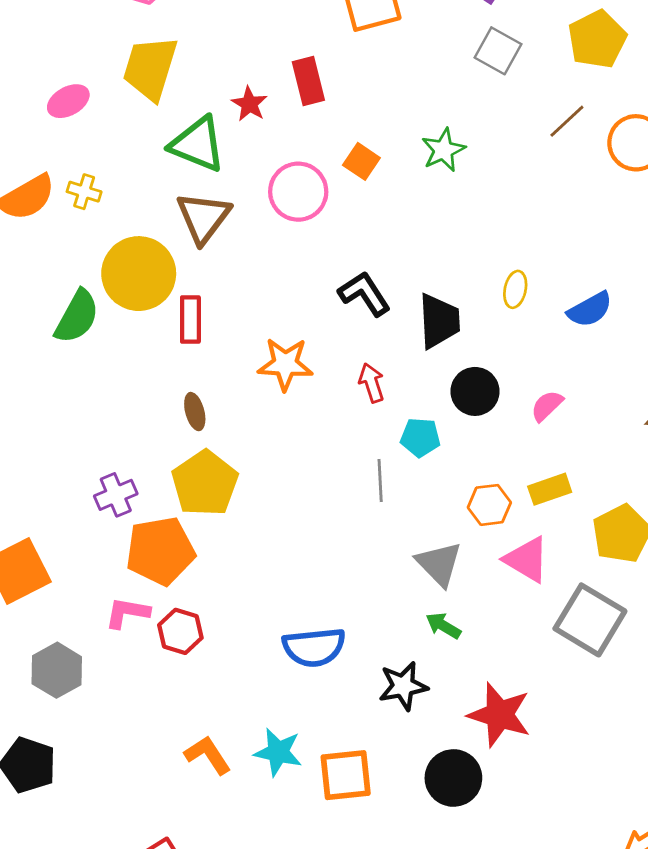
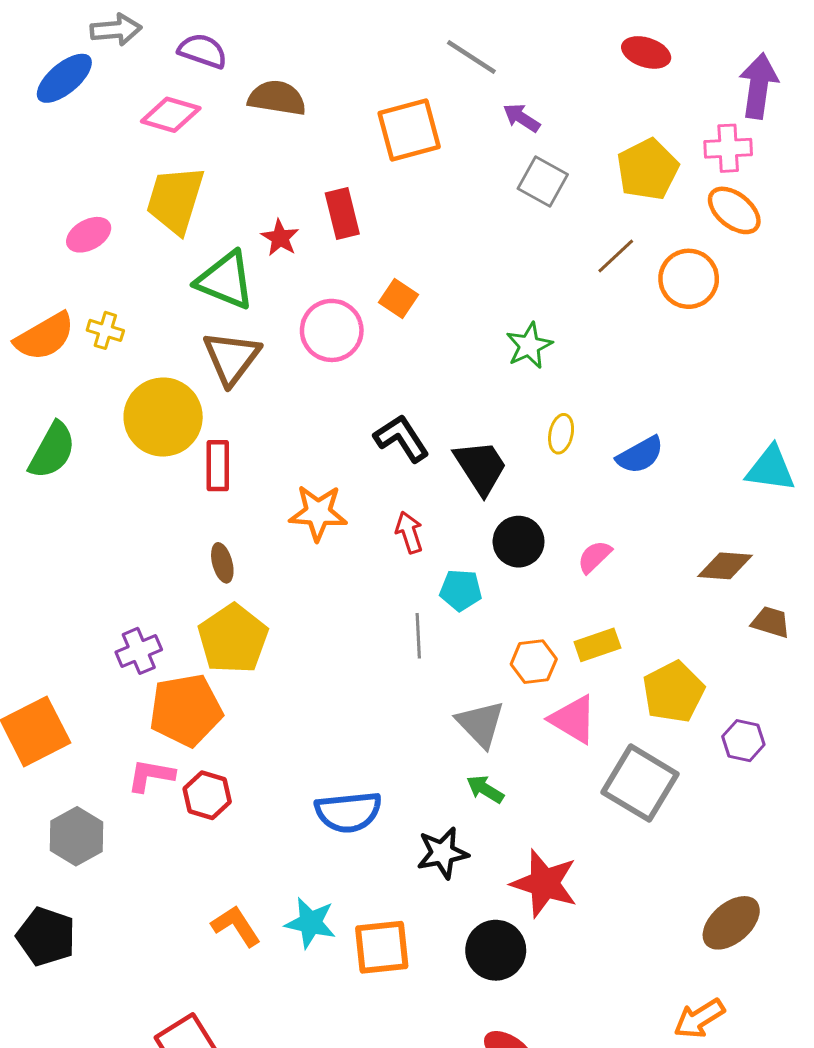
green star: (443, 150) -> (529, 346), moved
green semicircle: (77, 317) -> (52, 450), moved
black trapezoid: (439, 321) -> (481, 467), turned -30

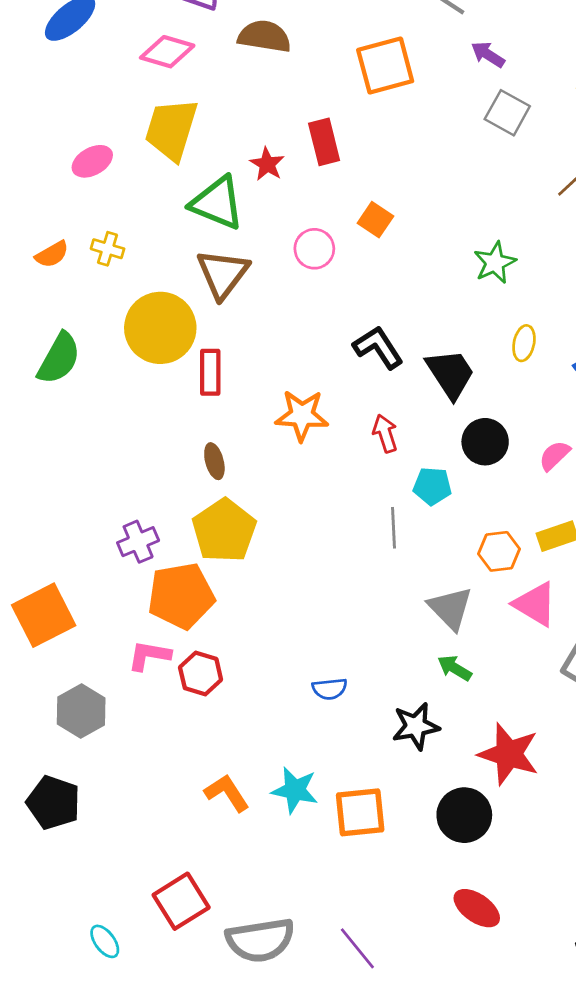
pink circle: (332, 330) -> (314, 249), size x0.7
orange semicircle: (45, 337) -> (52, 254), size x0.6
blue semicircle: (348, 812) -> (330, 689), size x0.6

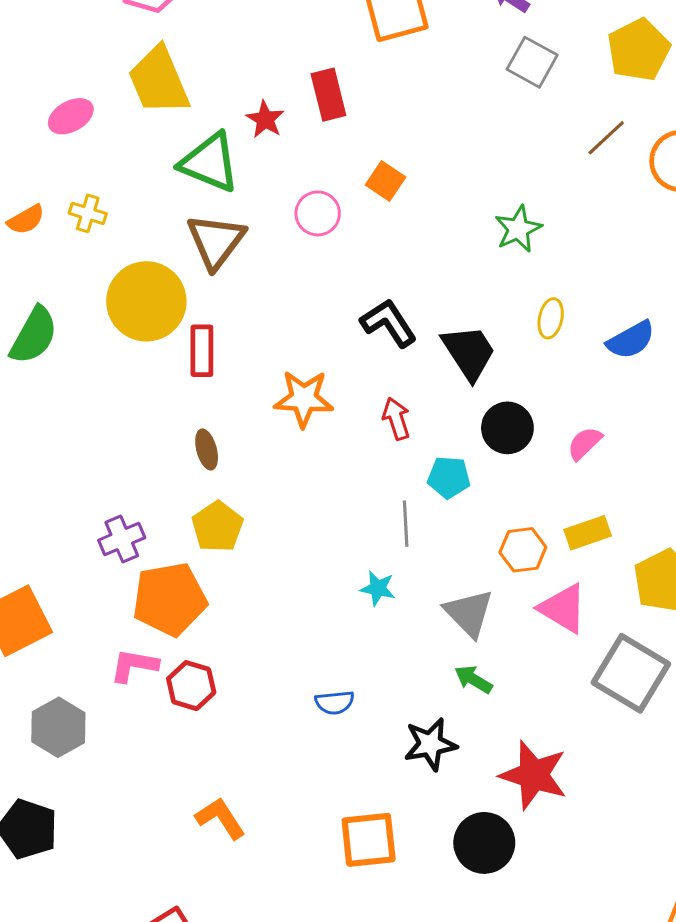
yellow trapezoid: (171, 129) -> (159, 81), turned -40
yellow pentagon: (224, 531) -> (217, 527), size x0.7
cyan star: (295, 790) -> (378, 588), moved, size x0.7

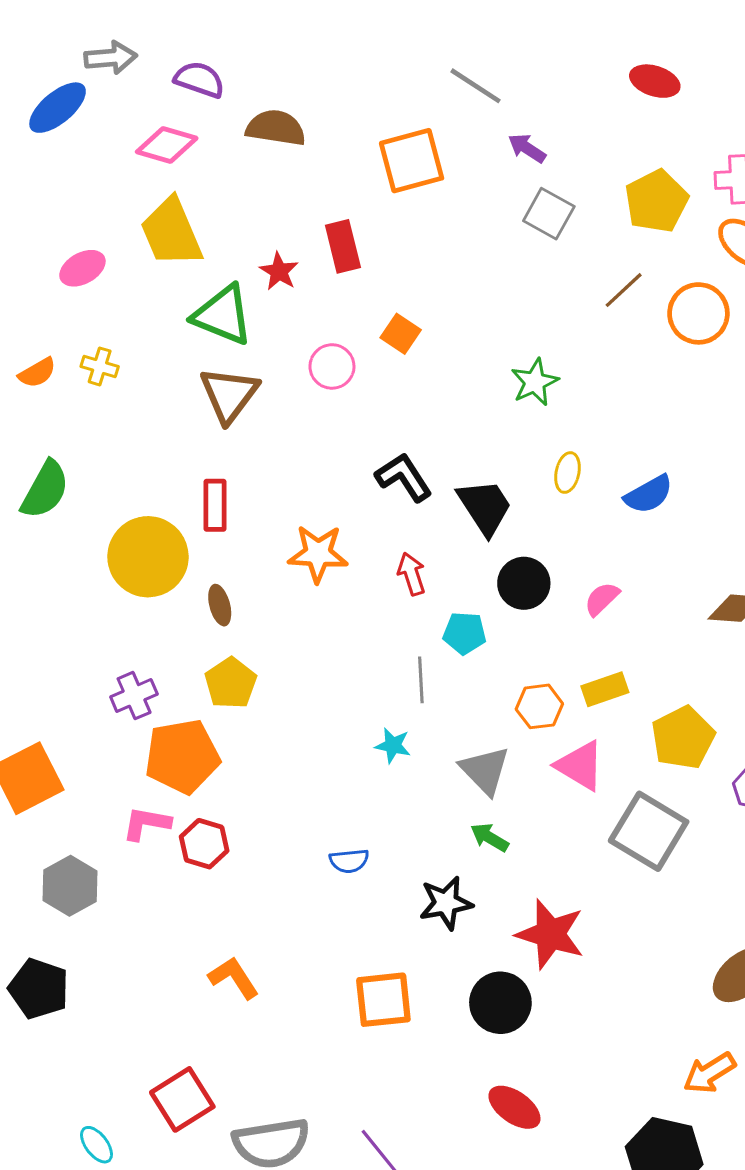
yellow circle: (146, 301) -> (148, 557), moved

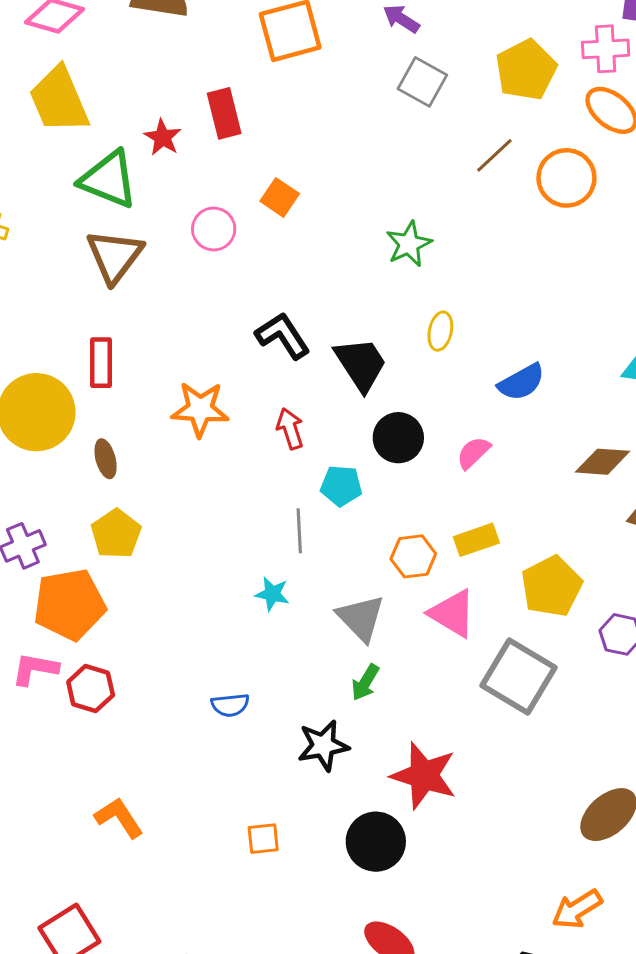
blue semicircle: (649, 494) -> (521, 382), moved
green arrow: (490, 837) -> (365, 682), turned -90
orange square: (383, 1000) -> (263, 839), size x0.6

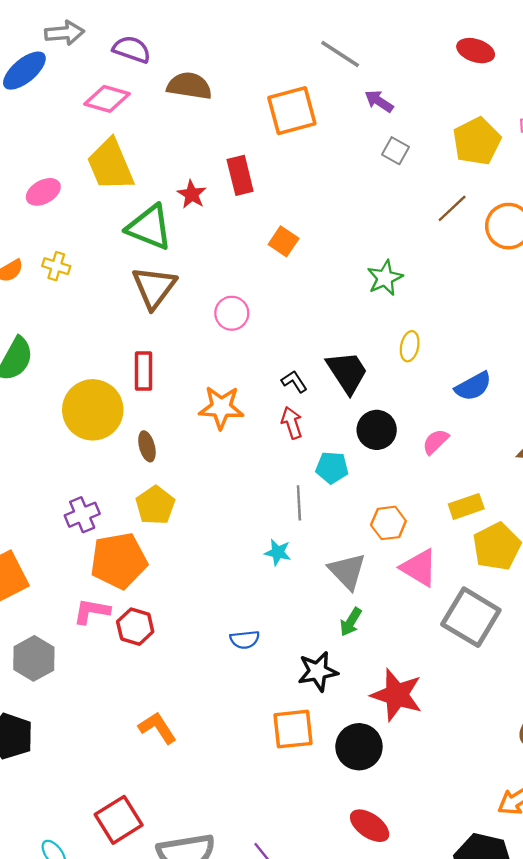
gray square: (422, 82) -> (396, 151), size x0.7
pink circle: (214, 229) -> (232, 313), moved
black L-shape: (283, 336) -> (294, 382), moved, size x0.6
yellow rectangle: (476, 540) -> (466, 506), moved
orange square: (263, 839) -> (293, 729), moved, size x1.6

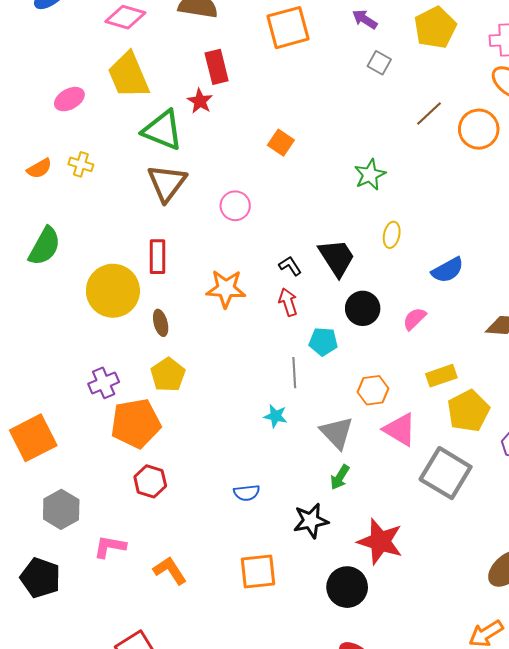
yellow pentagon: (477, 141) -> (435, 28), moved
red rectangle: (240, 175) -> (217, 67), moved
pink L-shape: (92, 611) -> (110, 547), moved
orange square: (293, 729) -> (258, 572), moved

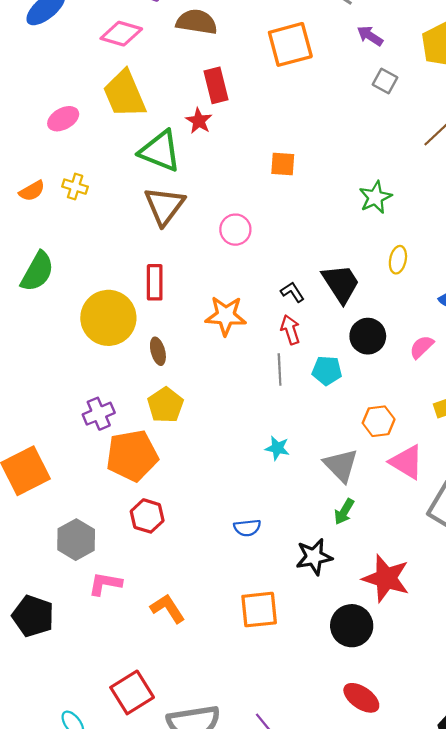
orange square: (281, 143) -> (283, 164), turned -30
gray line: (294, 373) -> (280, 370), moved
gray hexagon: (61, 509) -> (76, 540), moved

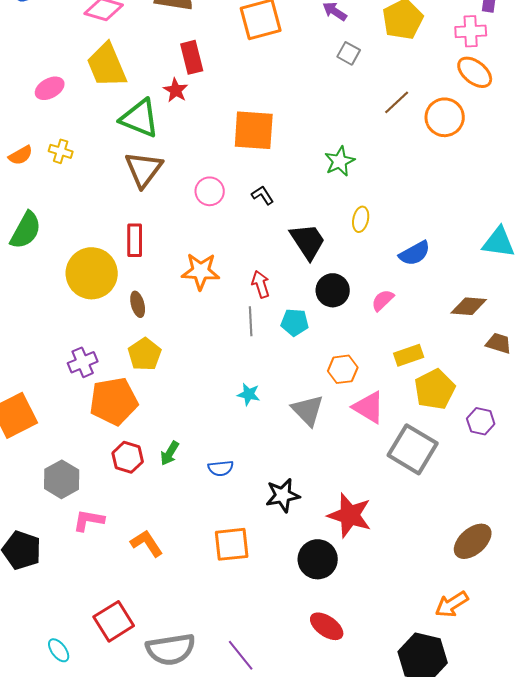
orange square: (283, 164) -> (254, 130), size x1.8
black L-shape: (292, 292) -> (263, 195), moved
green arrow: (344, 512) -> (170, 453), moved

